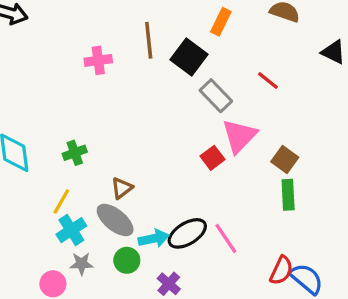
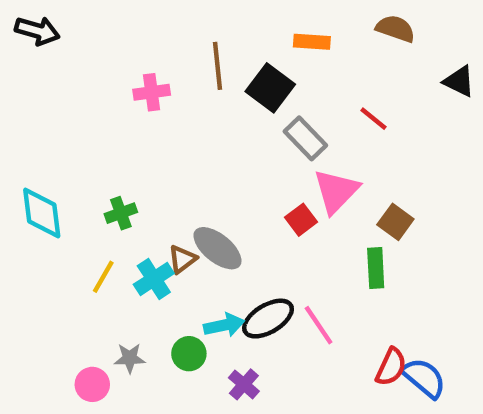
orange rectangle: (221, 22) -> (312, 42), turned 68
green rectangle: (288, 195) -> (376, 268), moved
gray ellipse: (115, 220) -> (217, 248), moved
cyan cross: (71, 230) -> (154, 279), moved

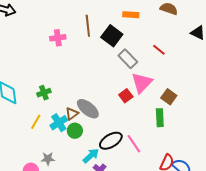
cyan arrow: (224, 325) -> (91, 156), moved, turned -30
green circle: (189, 354) -> (75, 131), moved

